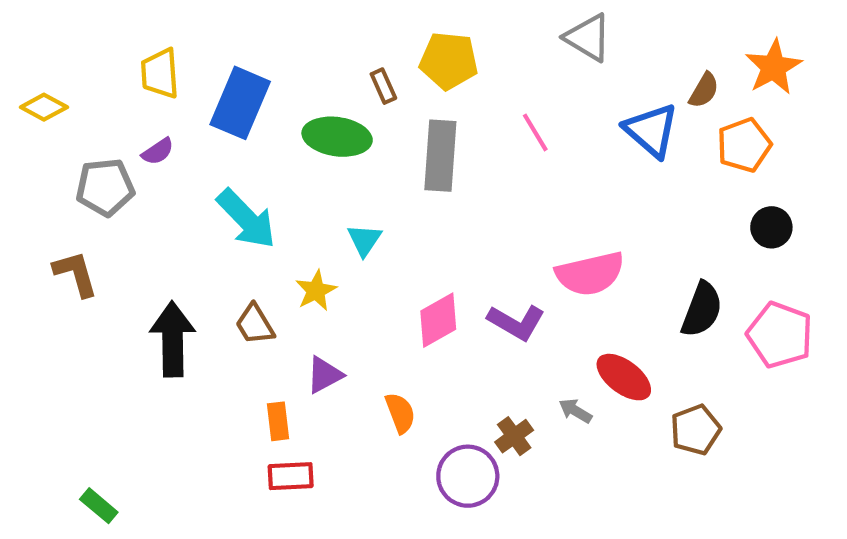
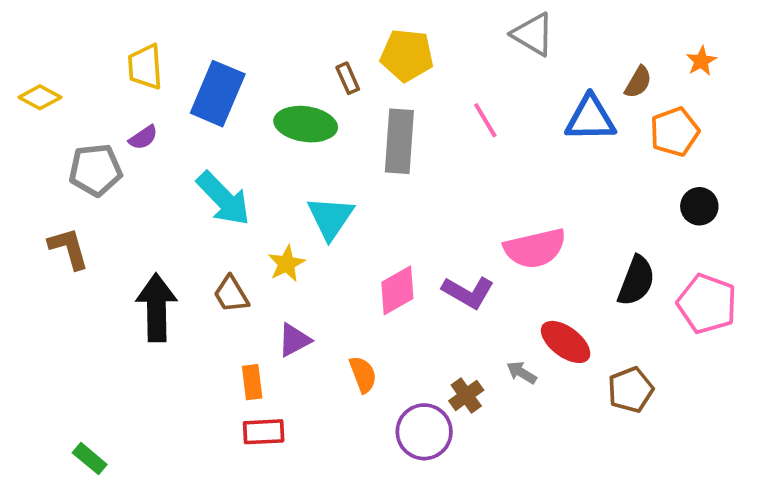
orange star: (774, 67) -> (701, 61), size x0.6
blue triangle: (651, 130) -> (590, 118), turned -42
cyan triangle: (364, 240) -> (330, 218), size x1.5

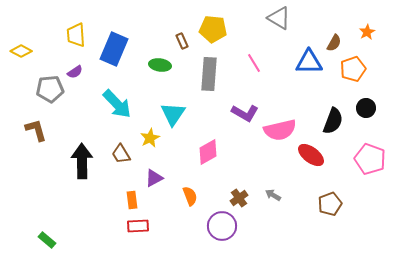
green ellipse: (306, 124) -> (160, 65), size x0.7
black semicircle: (636, 281) -> (333, 121), moved
purple L-shape: (468, 292) -> (245, 113), moved
red ellipse: (566, 342) -> (311, 155), moved
brown cross: (466, 395) -> (239, 198), moved

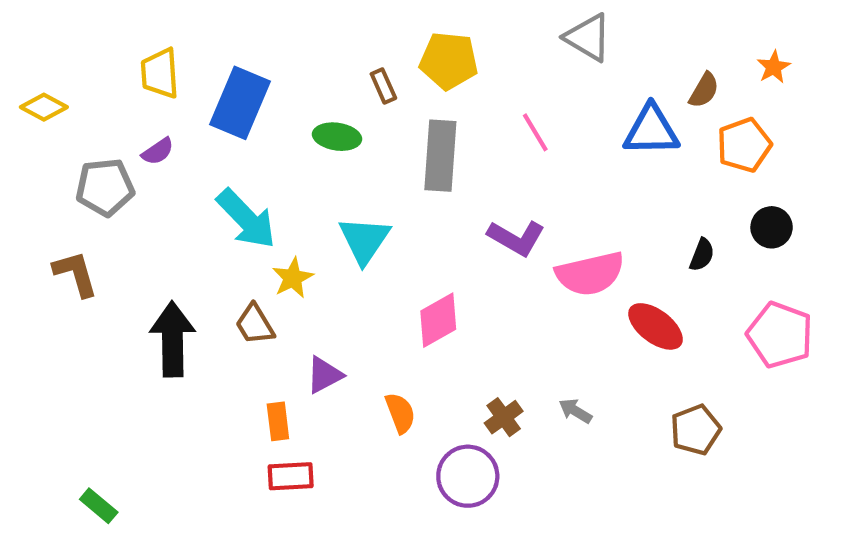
black semicircle: (333, 121) -> (702, 255), size x0.6
yellow star: (150, 138) -> (293, 278), moved

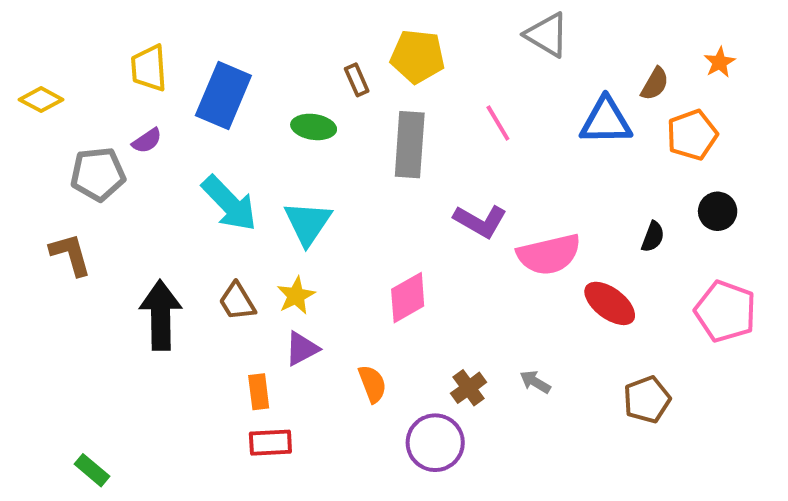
cyan triangle: (364, 240) -> (308, 223), moved
yellow star: (293, 278) -> (296, 296), moved

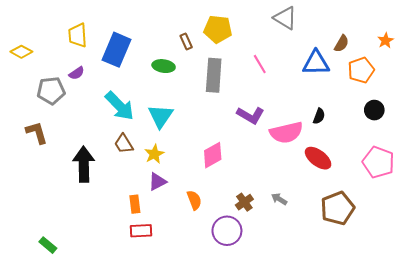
orange star: (720, 62) -> (386, 40), moved
black semicircle: (653, 237) -> (319, 116), moved
brown trapezoid: (237, 301) -> (124, 144), moved
brown pentagon: (647, 400) -> (337, 208), size x1.4

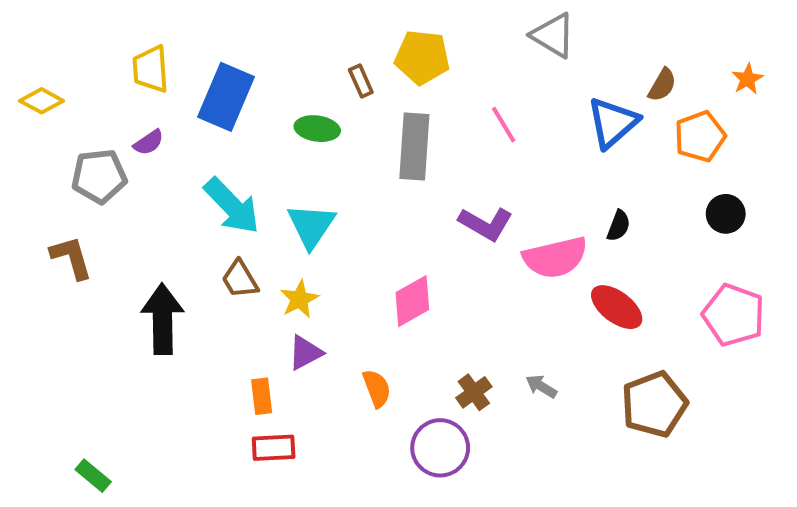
blue triangle: (316, 63) -> (613, 123), turned -40

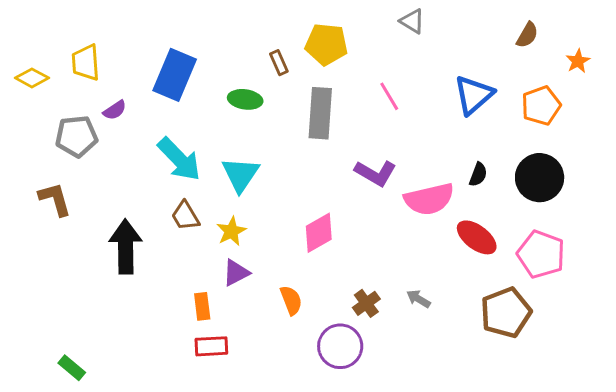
gray triangle: (553, 35) -> (412, 21), moved, size x0.7
yellow trapezoid: (151, 69) -> (86, 63), moved
brown semicircle: (662, 85) -> (527, 35), moved
black circle: (726, 214) -> (540, 178), moved, size x1.6
pink pentagon: (734, 315) -> (541, 254), moved

